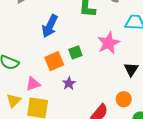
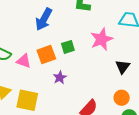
pink triangle: (33, 84) -> (24, 61), moved, turned 35
orange circle: (124, 99) -> (122, 98), moved

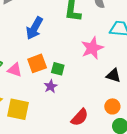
green square: (68, 47) -> (58, 69), moved, turned 32
black triangle: (123, 67) -> (113, 75), turned -49

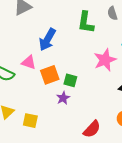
pink triangle: (15, 70) -> (29, 62), moved
yellow square: (18, 109) -> (30, 121), size x0.7

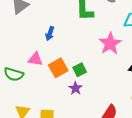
blue arrow: (47, 40) -> (50, 34), size x0.6
green square: (70, 80) -> (80, 70), turned -32

